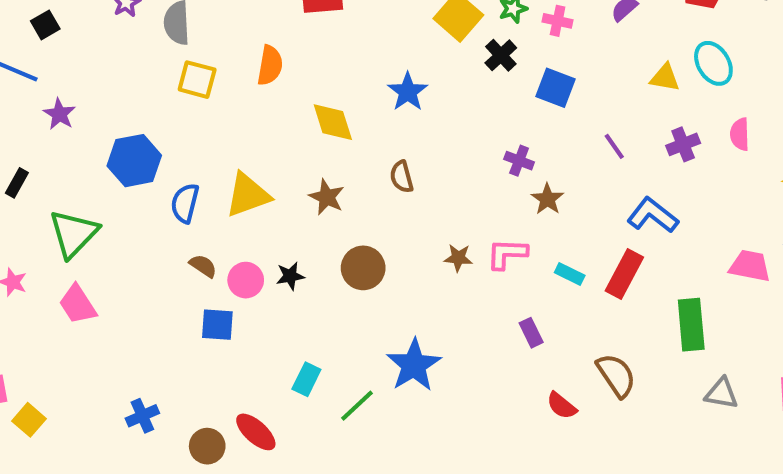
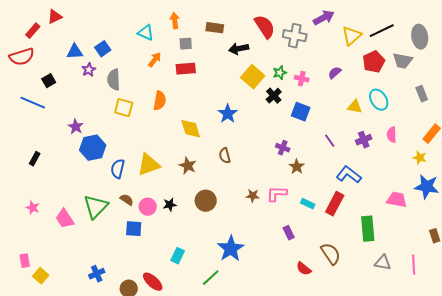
purple star: (59, 114) -> (76, 127), moved
green triangle: (74, 233) -> (96, 207), moved
green line: (357, 406) -> (211, 278), moved

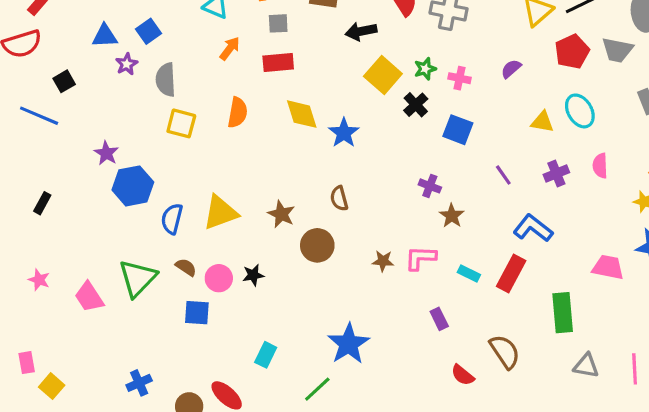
yellow diamond: (191, 129) -> (302, 114), moved
brown circle: (206, 201) -> (317, 245), moved

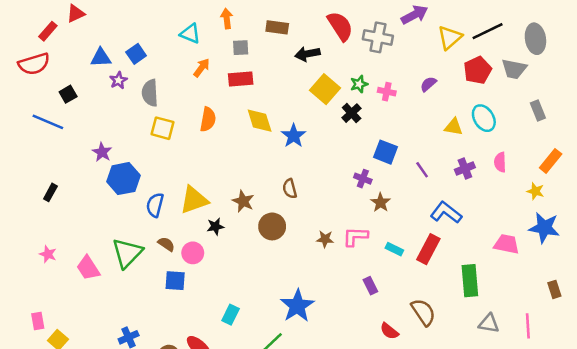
blue square: (458, 130) -> (386, 152), moved
black star: (253, 275) -> (215, 226), moved

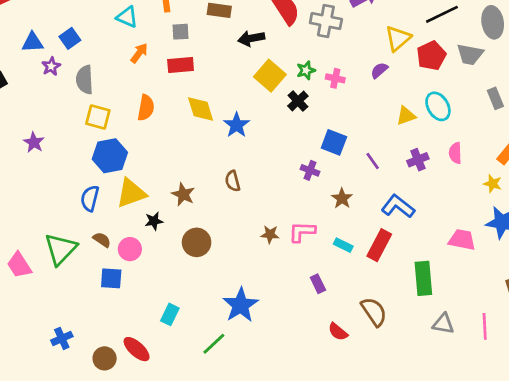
yellow triangle: (450, 37) -> (398, 38), moved
yellow triangle: (454, 127) -> (406, 116), turned -30
blue hexagon: (123, 179) -> (110, 156), moved
brown star: (380, 203) -> (342, 198), moved
brown circle: (272, 226) -> (197, 242), moved

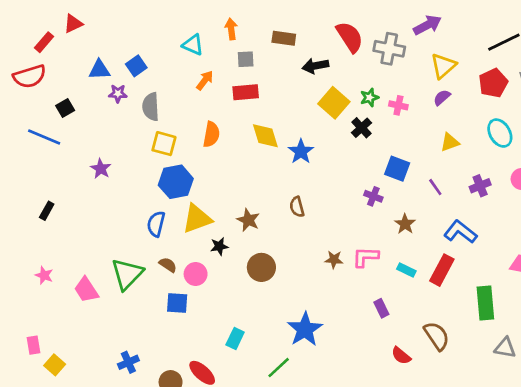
yellow triangle: (398, 38) -> (443, 66), moved
purple star: (51, 66) -> (118, 94), turned 30
yellow triangle: (406, 116) -> (450, 142), moved

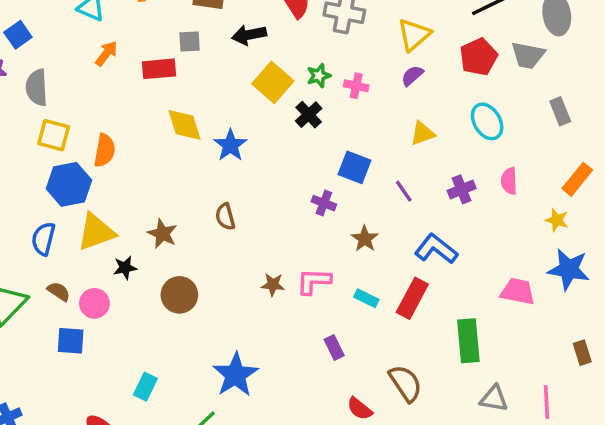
gray square: (246, 59) -> (190, 42), moved
orange semicircle: (211, 134) -> (105, 150), moved

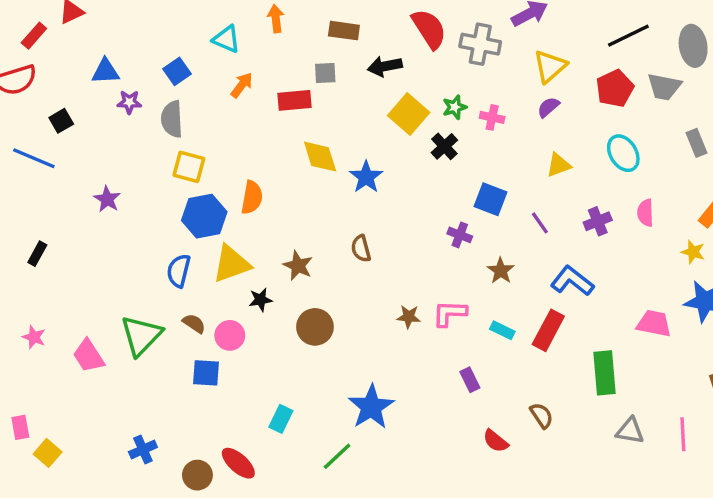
blue square: (18, 35) -> (177, 71), moved
orange semicircle: (105, 150) -> (252, 197), moved
brown semicircle: (405, 383) -> (542, 415), size x0.7

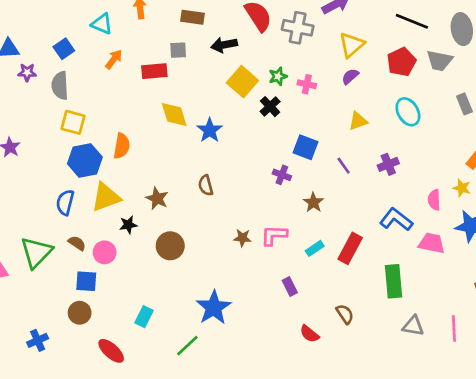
black line: (628, 36) -> (412, 21), turned 48
pink semicircle: (645, 213) -> (434, 200), moved
blue L-shape: (572, 281) -> (396, 220), moved
cyan rectangle: (502, 330) -> (315, 248), turned -60
brown circle: (197, 475) -> (80, 313), moved

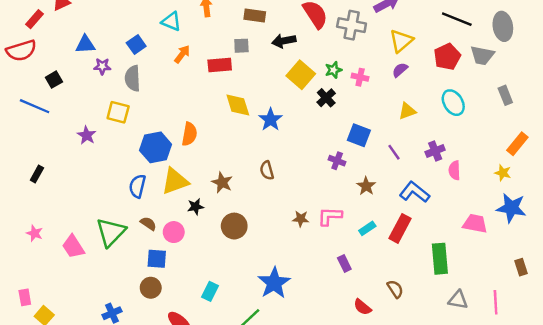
yellow square: (73, 122) -> (118, 112), moved
pink semicircle: (434, 200) -> (454, 170), moved
blue L-shape: (396, 220) -> (415, 192), moved

